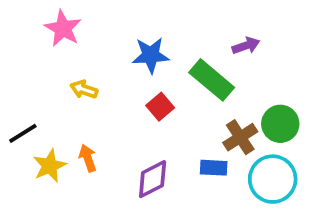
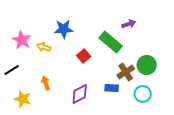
pink star: (63, 28) -> (22, 40), moved
blue star: (151, 55) -> (64, 29), moved
yellow star: (50, 166) -> (23, 99), moved, turned -30
cyan circle: (273, 179) -> (143, 94), size x0.7

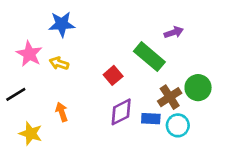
blue star: (64, 29) -> (62, 24), moved
purple diamond: (80, 94) -> (121, 112), moved
cyan circle: (143, 94) -> (178, 125), moved

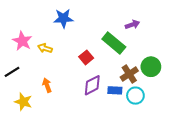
blue star: (62, 24) -> (63, 18), moved

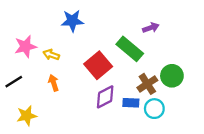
pink star: (22, 41) -> (25, 46), turned 30
red square: (86, 57) -> (98, 65), size x1.6
orange arrow: (47, 85) -> (54, 83), moved
yellow star: (23, 102) -> (27, 116), turned -30

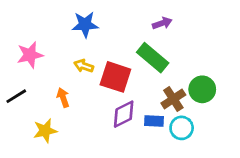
purple arrow: (151, 28) -> (162, 23), moved
yellow arrow: (51, 55) -> (84, 66), moved
red square: (98, 65) -> (115, 77), turned -32
yellow star: (27, 116) -> (45, 131), moved

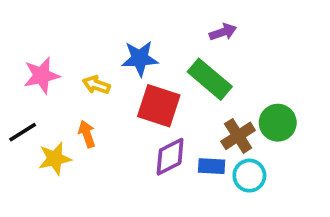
blue star: (85, 25) -> (140, 58), moved
yellow arrow: (84, 66) -> (96, 85), moved
yellow star: (45, 131) -> (55, 159), moved

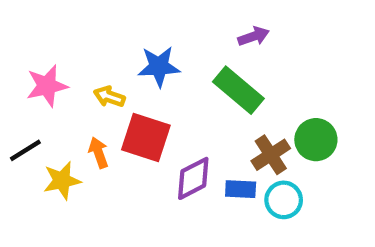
red square: (159, 106) -> (146, 137), moved

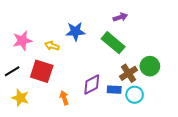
red square: (146, 137) -> (42, 71), moved
orange arrow: (99, 153) -> (64, 98), moved
yellow star: (62, 181) -> (20, 98), moved, turned 30

